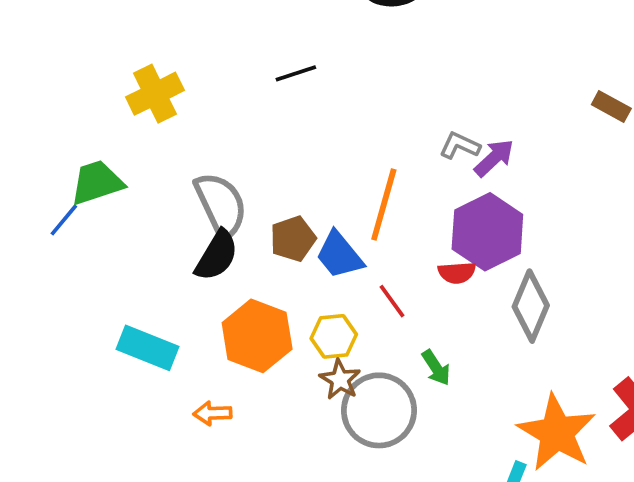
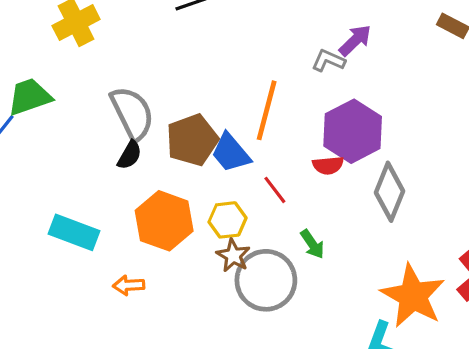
purple arrow: (494, 158) -> (355, 40), moved
brown pentagon: (293, 239) -> (192, 140), size x1.4
black semicircle: (217, 255) -> (130, 155), size x0.7

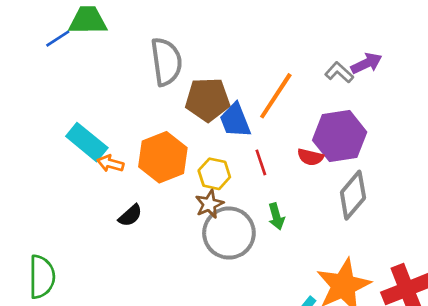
black semicircle: (130, 155) -> (130, 216), moved
orange arrow: (129, 285) -> (110, 164), moved

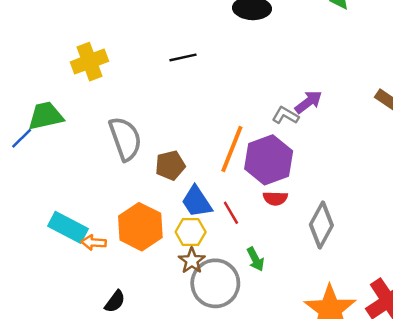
brown pentagon: (207, 100) -> (170, 165), size x0.7
blue trapezoid: (235, 120) -> (197, 202), moved
purple hexagon: (340, 136) -> (269, 160), moved
black semicircle: (130, 216) -> (115, 301), moved

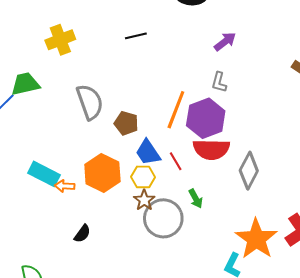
purple arrow: (309, 102) -> (225, 42), moved
gray L-shape: (285, 115) -> (219, 82), turned -105
brown pentagon: (170, 165) -> (126, 123), turned 30
red semicircle: (275, 198) -> (211, 149), size x1.8

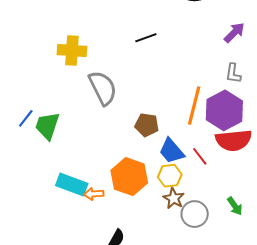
yellow cross: (60, 40) -> (72, 50), turned 32
green trapezoid: (25, 84) -> (47, 126), moved, turned -52
gray semicircle: (90, 102) -> (103, 88), moved
green arrow: (196, 199) -> (235, 206), moved
gray circle: (163, 218) -> (195, 214), size x0.7

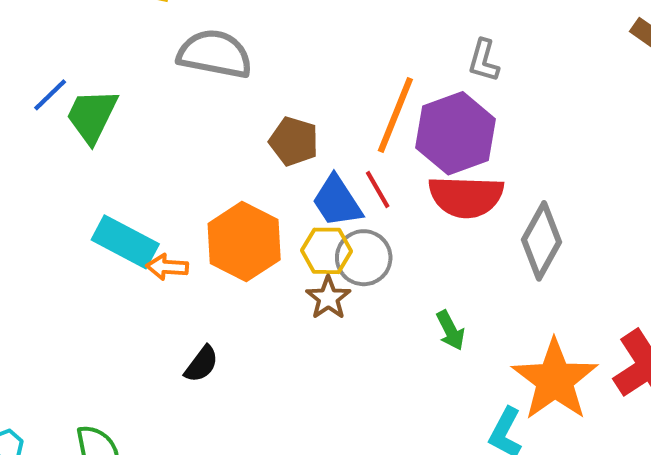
gray semicircle: (103, 88) -> (215, 54), turned -60
red line: (200, 156) -> (378, 189), moved
gray circle: (195, 214) -> (364, 258), moved

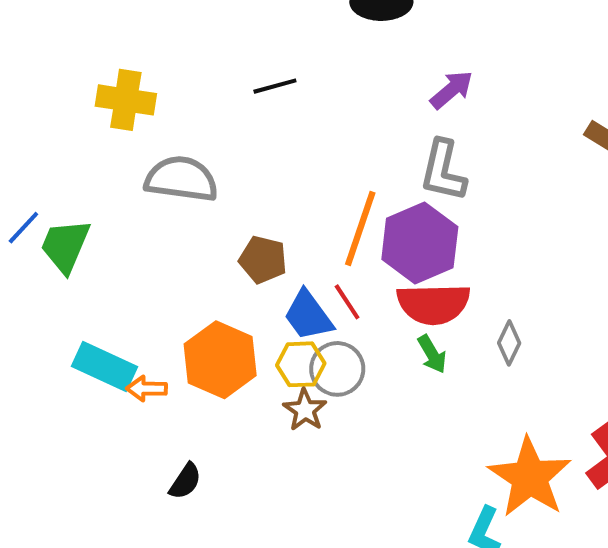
gray L-shape: (484, 61) -> (443, 171), size x1.5
gray diamond: (541, 241) -> (509, 343), size x0.6
green arrow: (450, 330) -> (432, 354), moved

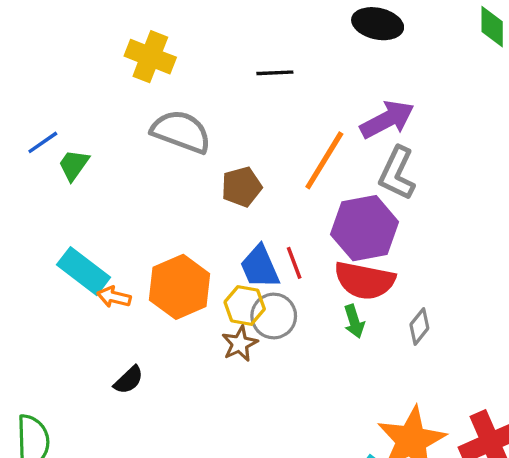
purple arrow: (452, 90) -> (387, 120), moved, size x1.4
orange line: (360, 228) -> (324, 160), moved
green trapezoid: (65, 246) -> (74, 165), size x0.7
brown pentagon: (263, 260) -> (242, 187), moved, turned 30

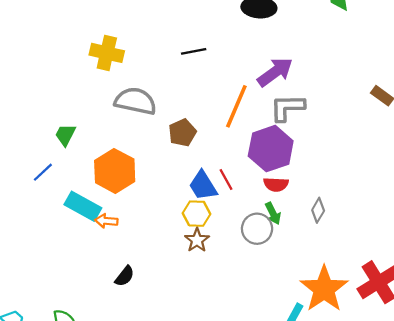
blue line: (43, 142) -> (43, 172), moved
gray L-shape: (397, 173) -> (287, 108), turned 72
red semicircle: (365, 280) -> (276, 184), size x0.6
orange hexagon: (180, 287) -> (115, 171), moved
gray circle: (274, 316) -> (257, 229), moved

